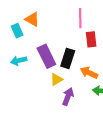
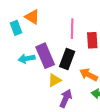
pink line: (80, 18) -> (72, 29), moved
cyan arrow: (19, 61) -> (27, 59), moved

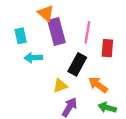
cyan rectangle: (16, 28) -> (21, 36), moved
purple rectangle: (45, 56) -> (57, 31), moved

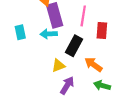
cyan rectangle: (21, 36) -> (20, 32), moved
cyan arrow: (33, 58) -> (49, 34), moved

